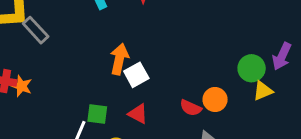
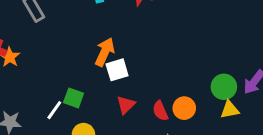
red semicircle: (191, 108) -> (160, 111), turned 30
red triangle: (138, 114) -> (126, 105), moved, turned 36

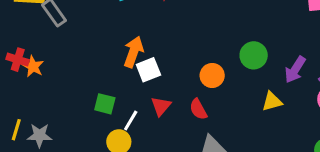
green circle: (224, 87) -> (254, 55), moved
orange circle: (184, 108) -> (212, 75), moved
white line: (54, 110) -> (131, 120), moved

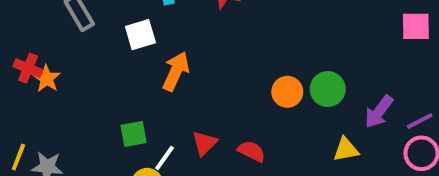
white square: (148, 70) -> (140, 35), moved
orange circle: (212, 75) -> (287, 92), moved
green square: (105, 104) -> (134, 134), turned -30
red semicircle: (198, 109) -> (252, 151), turned 140

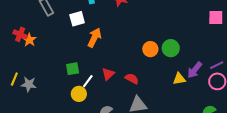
purple arrow: (379, 112) -> (195, 70), moved

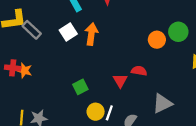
orange arrow: (94, 38) -> (91, 34), moved
red semicircle: (132, 79) -> (139, 71), moved
white line: (88, 81) -> (109, 113), moved

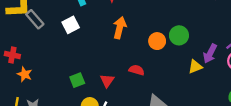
orange arrow: (91, 34) -> (120, 28), moved
orange star: (24, 71) -> (25, 74), moved
red triangle: (120, 81) -> (107, 81), moved

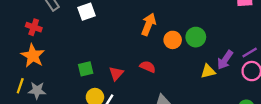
orange arrow: (120, 28) -> (149, 24), moved
red cross: (12, 55) -> (34, 27), moved
orange star: (25, 74) -> (33, 56), size x1.5

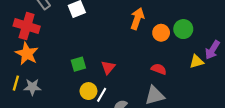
red cross: (34, 27) -> (27, 26), size x1.6
red semicircle: (148, 67) -> (159, 69), moved

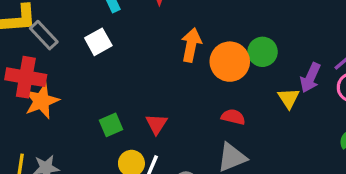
orange circle: (161, 33) -> (230, 62), size x1.5
orange star: (27, 54) -> (41, 101), moved, turned 30
yellow triangle: (197, 62) -> (289, 98), turned -40

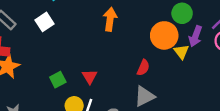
green circle: (263, 52) -> (182, 13), moved
orange circle: (230, 62) -> (164, 35), moved
red semicircle: (233, 117) -> (143, 68), turned 105

